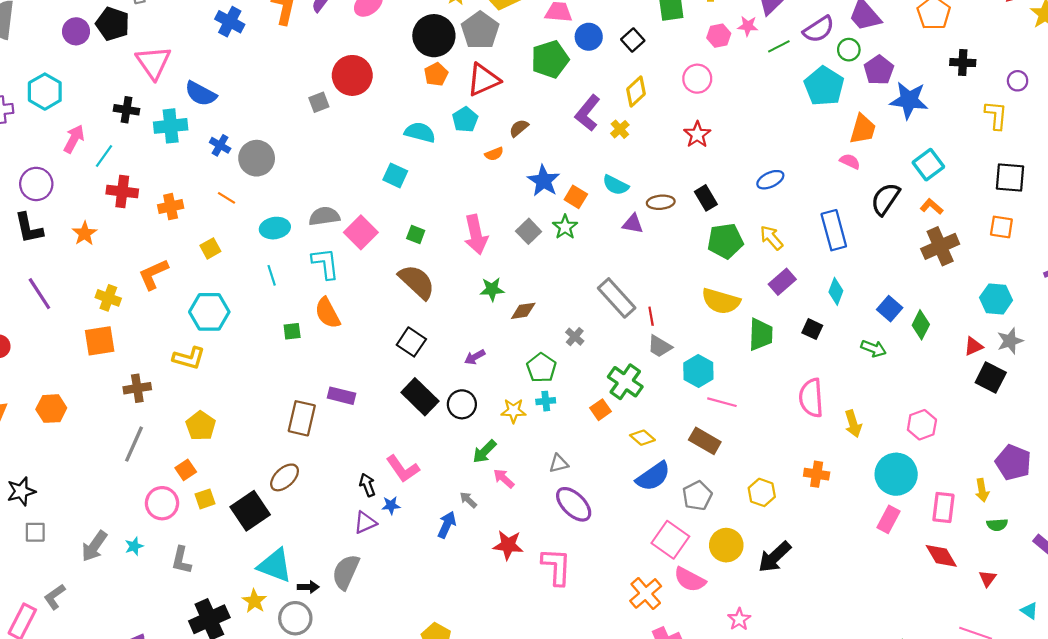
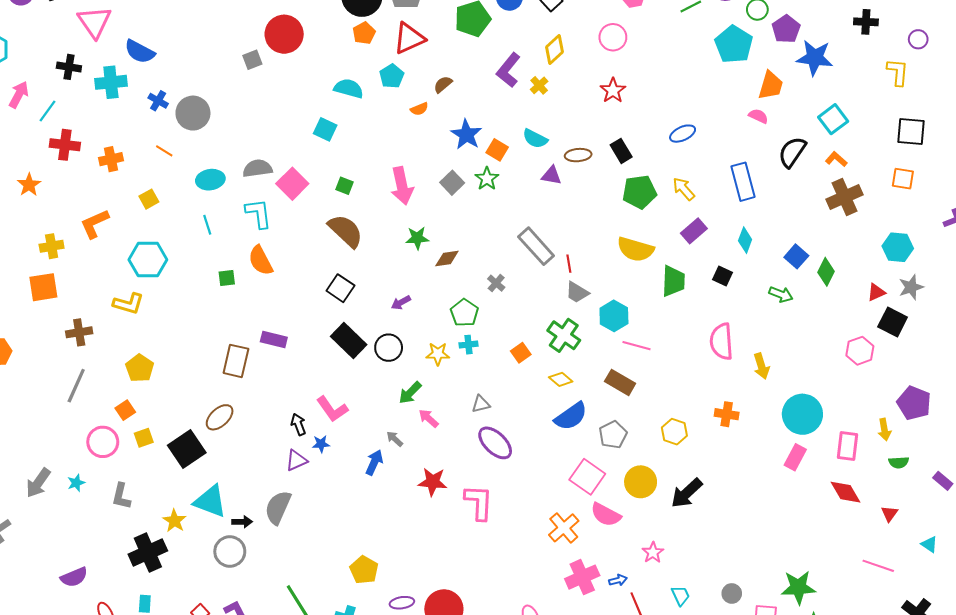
yellow cross: (108, 298) -> (52, 246), turned -30
green cross: (625, 382) -> (564, 335), moved
pink hexagon: (922, 425) -> (860, 351), moved
yellow star: (254, 601) -> (174, 521), moved

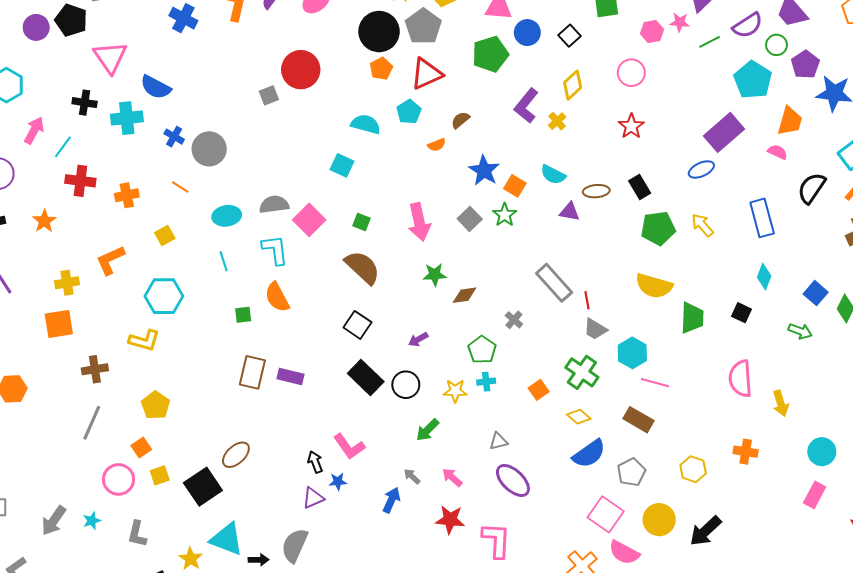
purple rectangle: (694, 231) -> (724, 132), moved, size x1.5
brown rectangle: (236, 361) -> (252, 372), moved
cyan circle: (802, 414) -> (822, 452), size x0.7
pink arrow: (429, 418) -> (452, 477), moved

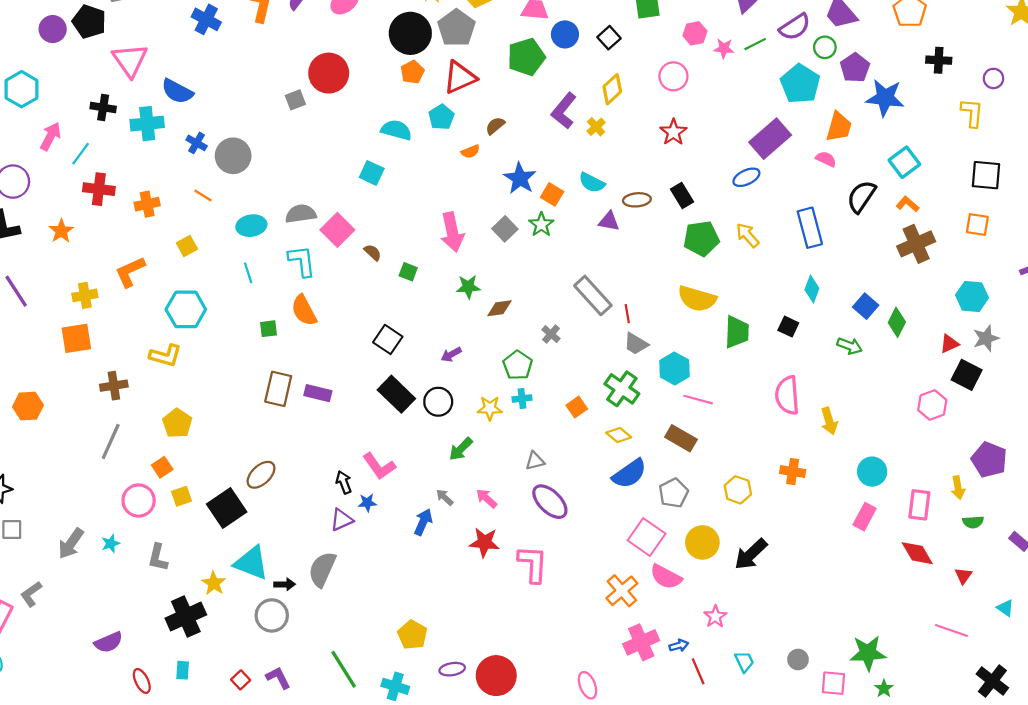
pink star: (680, 22) -> (724, 48), moved
green square: (362, 222) -> (408, 272), moved
brown semicircle: (363, 267) -> (373, 252), moved, size x0.5

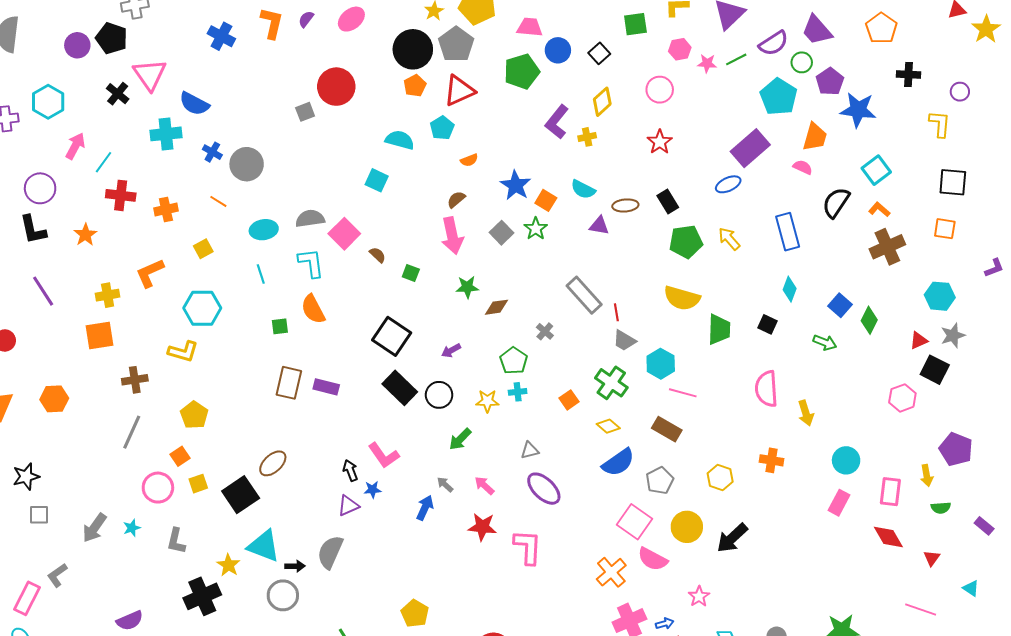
black cross: (103, 107) -> (118, 94), moved, turned 30
brown semicircle: (495, 126) -> (456, 199), moved
yellow cross: (596, 127) -> (587, 137), turned 30
black square: (388, 339) -> (392, 336), size x1.4

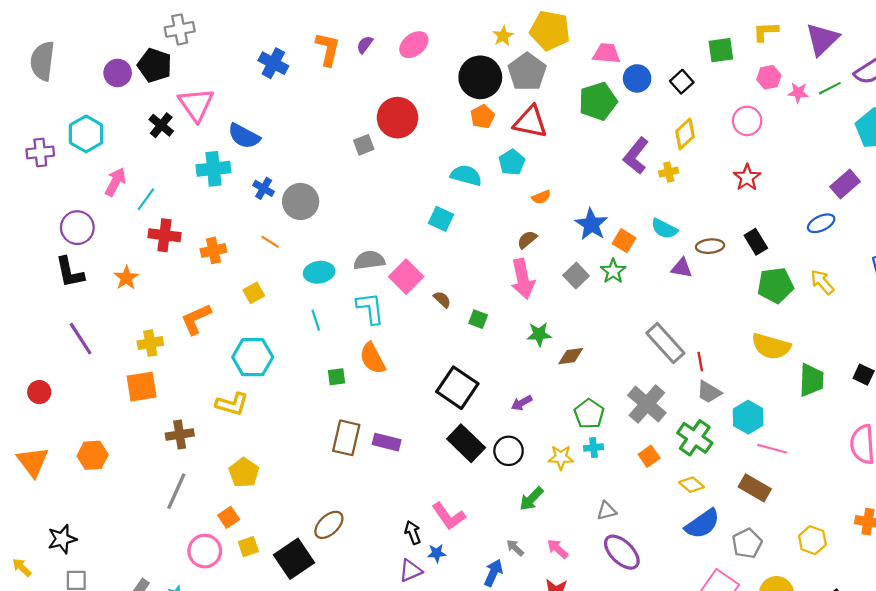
red triangle: (459, 91) -> (530, 122), turned 36
purple rectangle: (750, 148) -> (845, 184), size x0.7
gray cross: (545, 331) -> (647, 404), moved, size x2.0

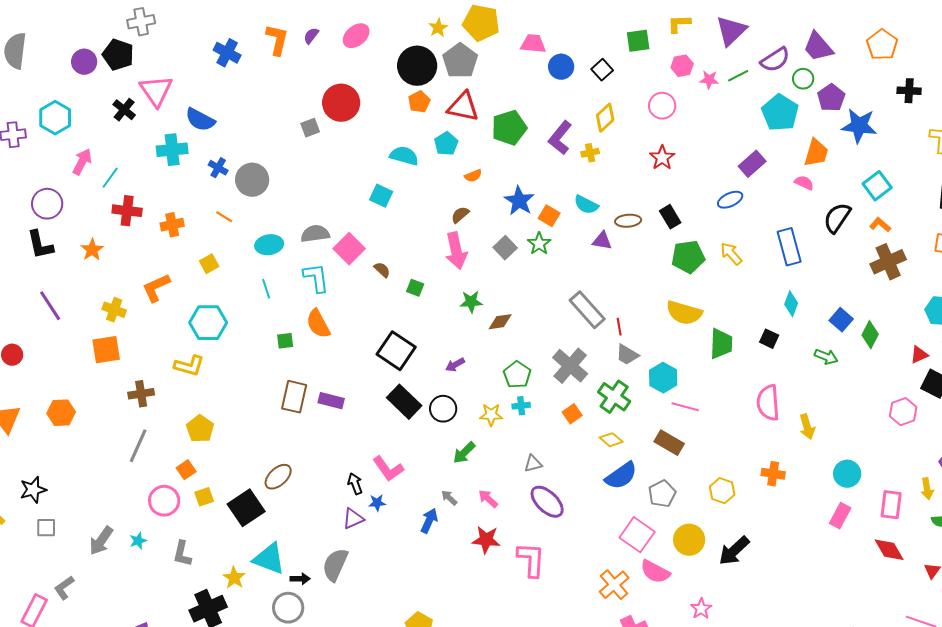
green pentagon: (598, 101) -> (509, 128), moved
yellow cross: (150, 343) -> (114, 310), turned 30

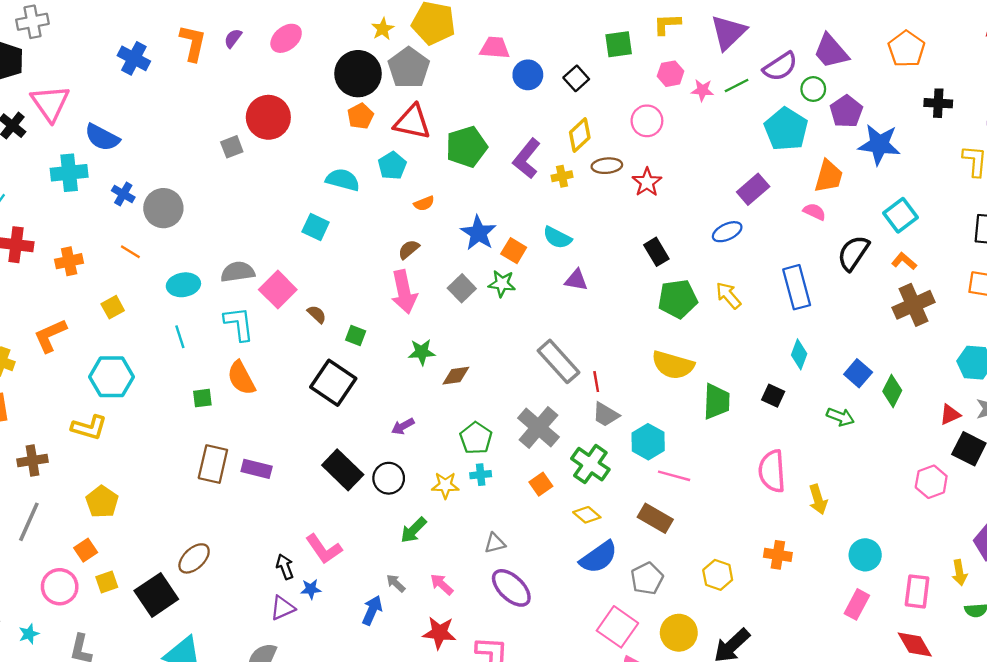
brown ellipse: (628, 221) -> (607, 166), moved
green star: (539, 244) -> (502, 284), turned -30
black square: (396, 351) -> (333, 383), moved

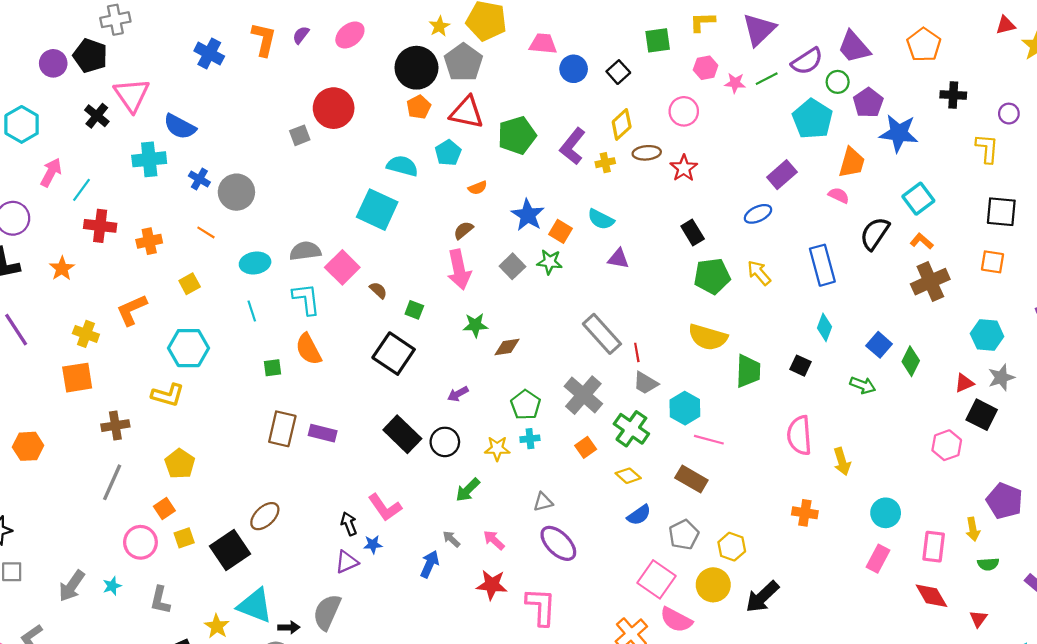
cyan square: (316, 227) -> (377, 210), size x1.6
blue semicircle: (599, 557) -> (639, 515), size x0.7
yellow hexagon: (718, 575) -> (732, 547), moved

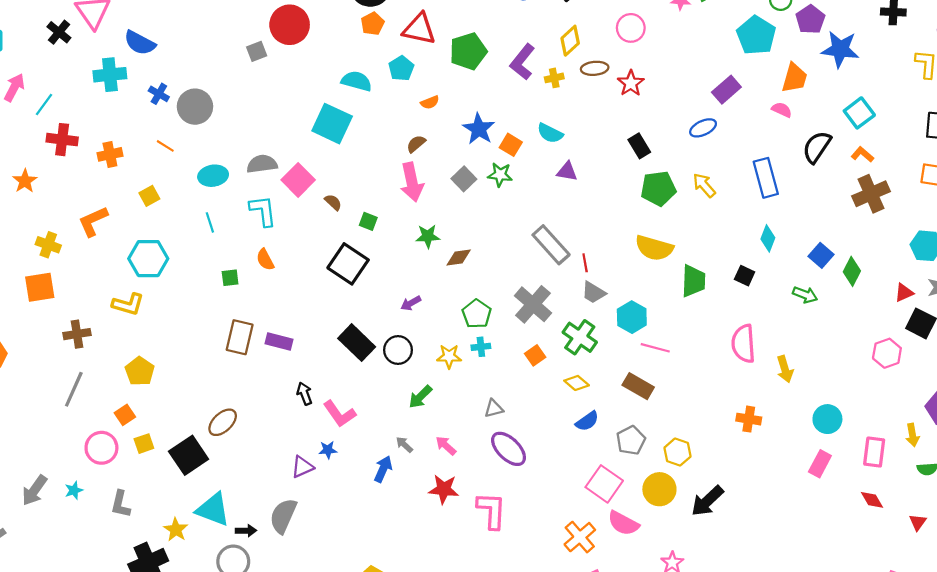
orange semicircle: (308, 349) -> (265, 260), size x0.7
black arrow: (349, 524) -> (304, 394), moved
red diamond: (931, 596) -> (872, 500), size x0.7

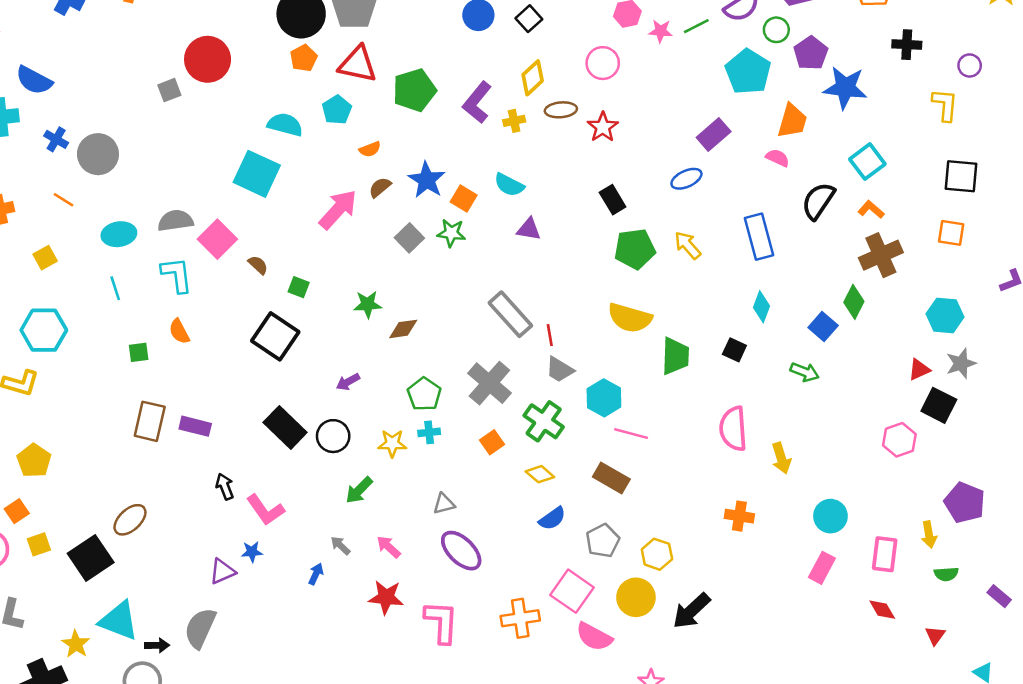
brown semicircle: (416, 144) -> (380, 187), moved
pink arrow: (412, 182) -> (338, 210), moved, turned -126
green diamond: (852, 271) -> (854, 302), moved
blue arrow: (383, 469) -> (316, 574), size x0.7
orange cross: (580, 537) -> (520, 618), moved, turned 32

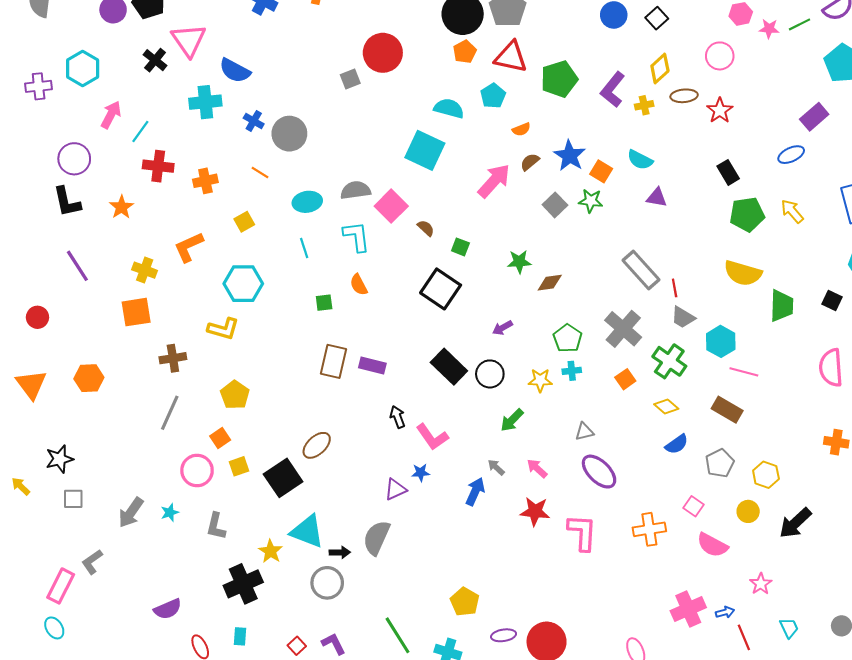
blue arrow: (316, 574) -> (475, 492), size x1.5
pink square: (572, 591) -> (693, 506), size x0.6
yellow circle: (636, 597) -> (748, 511), size x0.7

